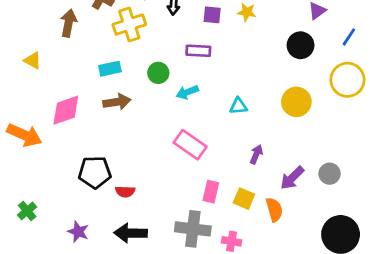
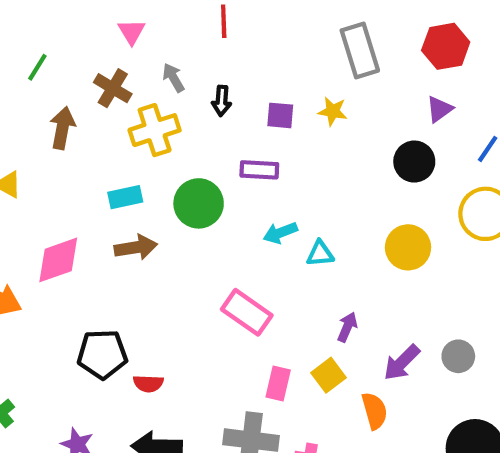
green circle: (158, 73) -> (199, 203), size x1.5
cyan arrow: (187, 92) -> (280, 233), moved
yellow square: (244, 199) -> (328, 375), moved, turned 30

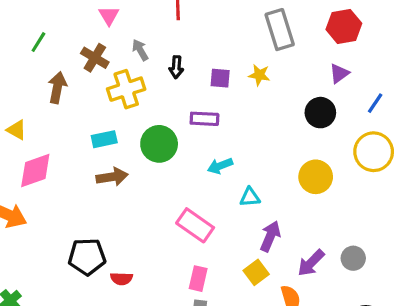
cyan triangle: (320, 254) -> (250, 197), moved
pink diamond: (58, 260) -> (35, 171), moved
purple arrow: (347, 327) -> (270, 236), size x1.4
pink rectangle: (278, 384) -> (198, 279), moved

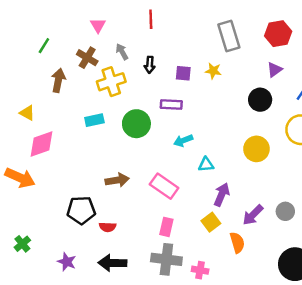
brown arrow: (112, 177) -> (117, 180), moved

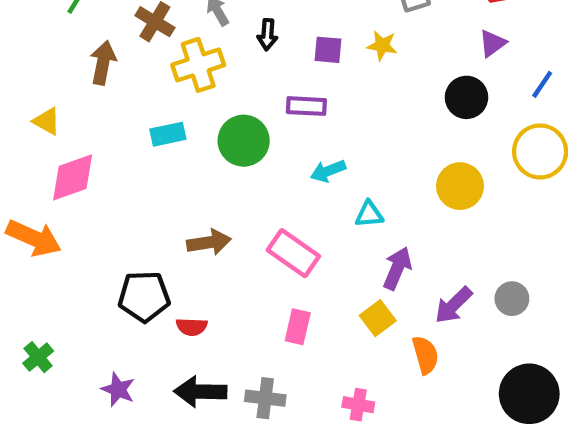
gray cross: (166, 259) -> (265, 398), moved, size x0.7

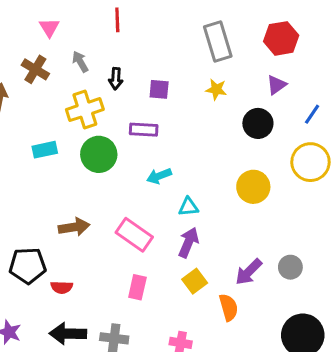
yellow star: (382, 45) -> (216, 89), moved
yellow cross: (198, 65) -> (85, 110), moved
purple arrow: (397, 268) -> (188, 242), moved

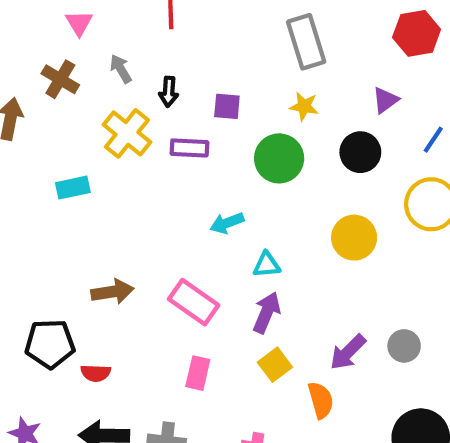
red hexagon: (281, 38) -> (417, 33), moved
yellow cross: (85, 110) -> (127, 133), turned -33
purple rectangle: (144, 130) -> (189, 148), moved
green circle: (99, 154) -> (279, 158), moved

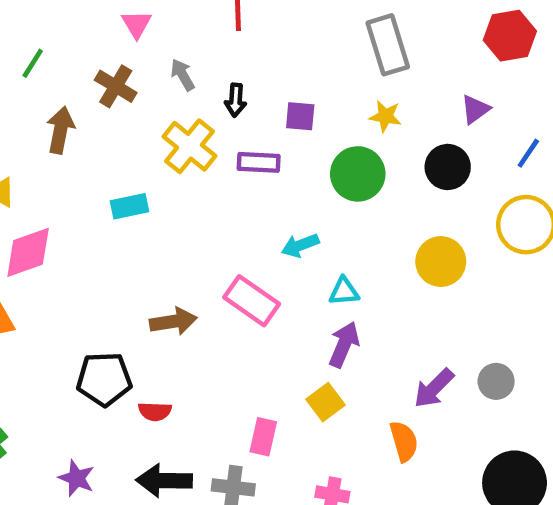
pink rectangle: (194, 302) -> (252, 301), moved
yellow square: (275, 365) -> (325, 402), moved
pink rectangle: (198, 373) -> (263, 437), moved

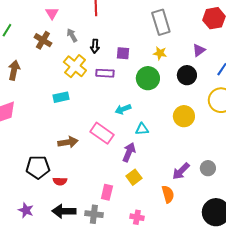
brown arrow: (60, 130) -> (14, 70), moved
cyan rectangle: (130, 206) -> (61, 97), moved
purple arrow: (344, 345) -> (129, 152), moved

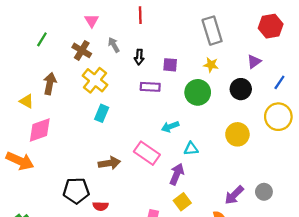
yellow cross: (75, 66) -> (95, 80), moved
cyan rectangle: (61, 97) -> (102, 113), turned -56

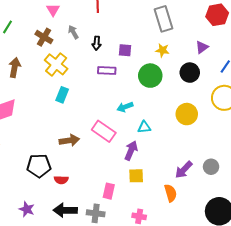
yellow square: (182, 202) -> (136, 176), turned 35

